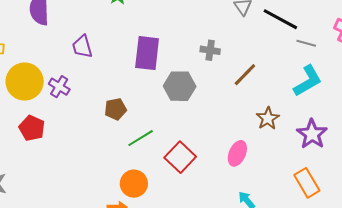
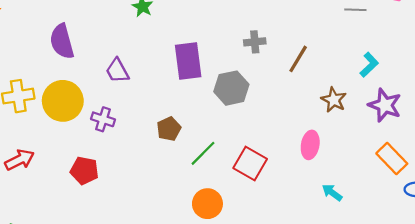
cyan L-shape: (308, 81) -> (369, 65), moved, size x0.7
yellow circle: (25, 82) -> (63, 101), moved

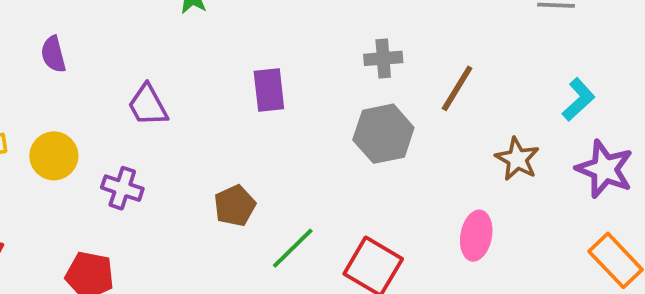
purple semicircle: (62, 41) -> (53, 54), size x0.6
purple rectangle: (188, 61) -> (269, 90), size x0.7
gray hexagon: (231, 88) -> (383, 134), moved
yellow circle: (63, 101) -> (54, 156), size x0.7

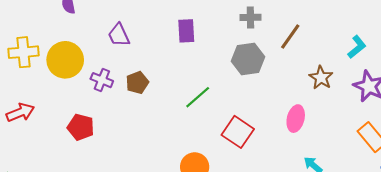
yellow circle: (54, 156) -> (65, 60), size x1.4
brown pentagon: (235, 206) -> (137, 83), moved
green line: (293, 248) -> (198, 97), moved

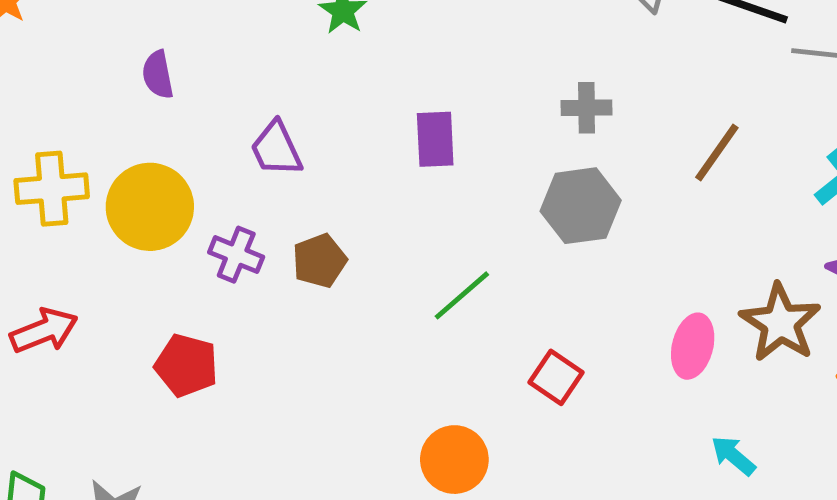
brown line: (290, 37) -> (717, 152), moved
brown star: (321, 78) -> (780, 323), moved, size x1.4
red square: (238, 132) -> (556, 377), size x0.7

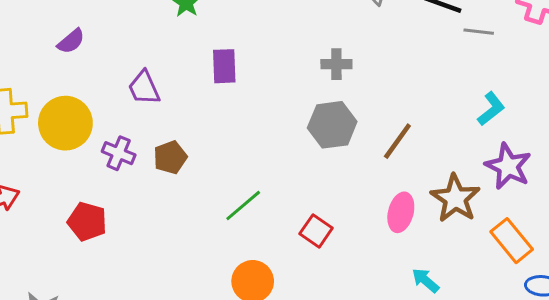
purple semicircle: (158, 75) -> (71, 41), turned -120
purple rectangle: (435, 139) -> (224, 66), moved
brown line: (717, 152) -> (397, 141), moved
green line: (462, 295) -> (243, 206), moved

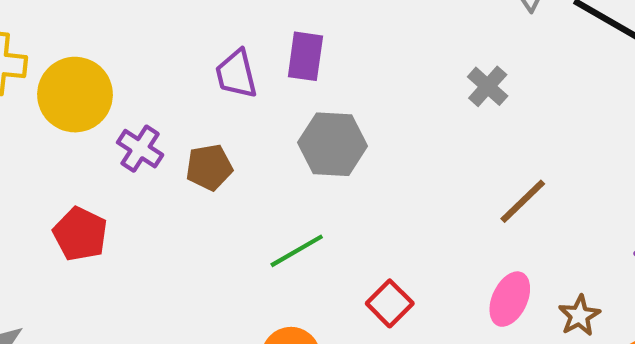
gray cross: (336, 64) -> (488, 86), moved, turned 32
purple trapezoid: (144, 88) -> (236, 74), moved
gray hexagon: (332, 125) -> (333, 144), moved
brown star: (455, 198) -> (579, 316), moved, size x0.6

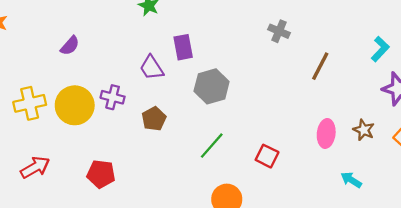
purple cross: (140, 149) -> (113, 97), moved
brown line: (523, 201) -> (320, 66), moved

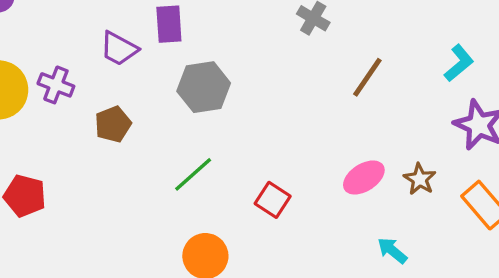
purple trapezoid: (152, 68) -> (119, 49), turned -36
pink ellipse: (326, 133) -> (364, 177), turned 44

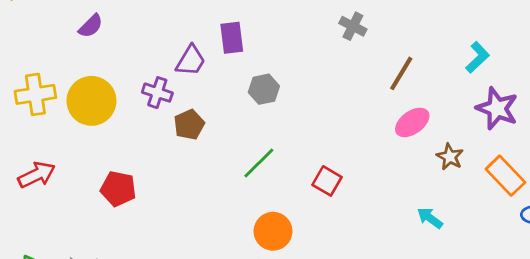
purple trapezoid: (119, 49) -> (191, 61), turned -84
purple cross: (56, 85) -> (157, 93), moved
gray hexagon: (204, 87) -> (264, 89), size x0.7
pink ellipse: (364, 177) -> (412, 122), moved

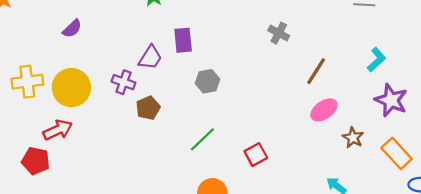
red arrow: (37, 175) -> (58, 130), moved
red square: (327, 181) -> (256, 155), turned 30
red pentagon: (118, 189) -> (36, 161), moved

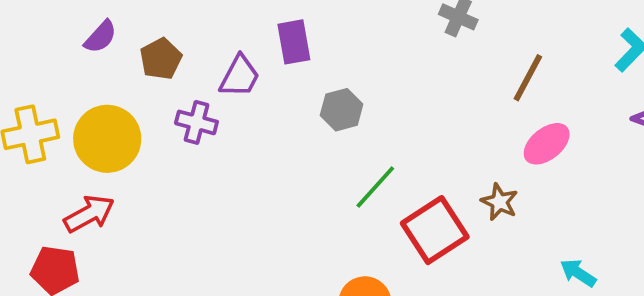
brown pentagon: (148, 108) -> (161, 59), moved
brown star: (353, 138) -> (499, 202), moved
green line: (202, 139) -> (375, 187), moved
red square: (256, 155) -> (435, 230), size x1.6

